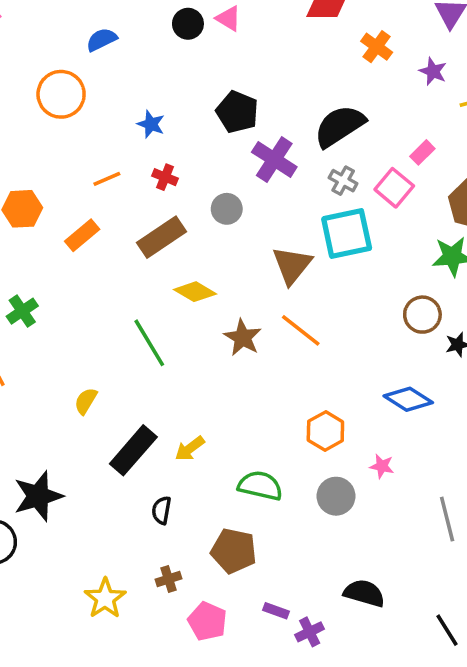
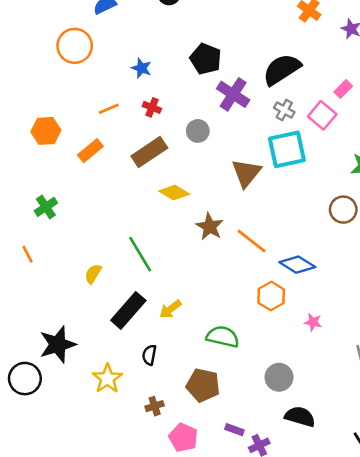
orange line: (301, 330) -> (251, 241), moved
green line: (149, 343) -> (140, 254), moved
blue diamond: (408, 399) -> (297, 265), moved
gray circle: (336, 496) -> (279, 377), moved
yellow star: (105, 598) -> (107, 379), moved

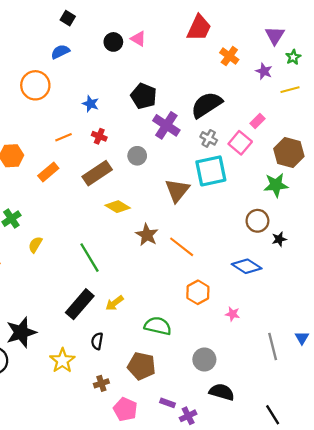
blue diamond: (297, 265) -> (247, 266), moved
yellow semicircle: (93, 274) -> (35, 245), moved

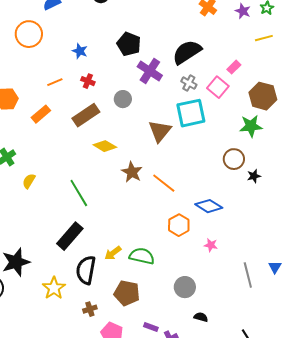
purple star: (264, 71) -> (243, 11), moved
blue diamond: (247, 266) -> (209, 206), moved
yellow arrow: (114, 303) -> (113, 253), moved
black semicircle: (97, 341) -> (86, 270), size x1.8
black semicircle: (222, 392) -> (201, 317), size x0.6

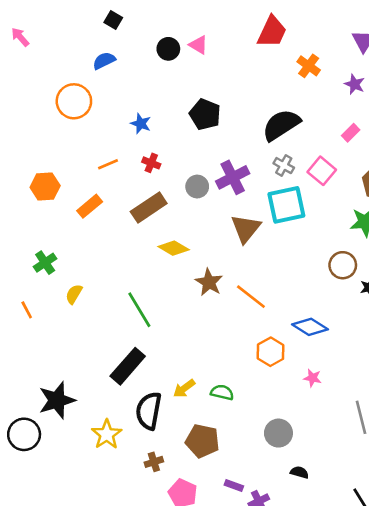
purple star: (243, 11) -> (355, 84), moved
pink rectangle: (234, 67) -> (351, 133), moved
purple cross: (150, 71) -> (233, 177), moved, turned 30
green semicircle: (142, 256) -> (222, 392), size x0.7

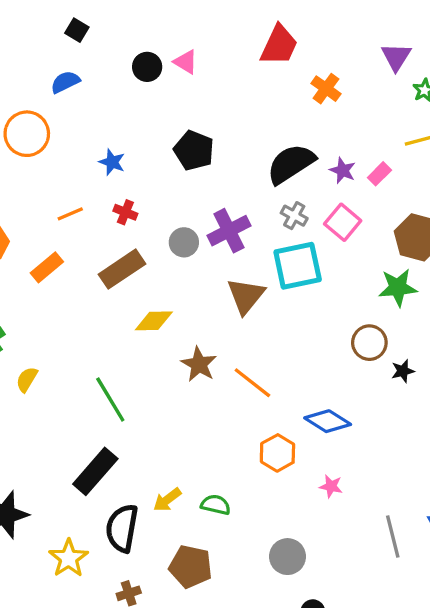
purple star: (355, 84) -> (343, 170), moved
yellow diamond: (174, 248) -> (154, 321), turned -32

